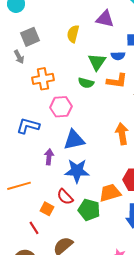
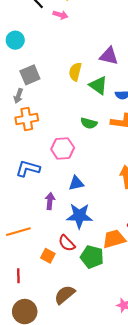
gray arrow: (19, 57) -> (18, 96), turned 48
green triangle: (97, 62) -> (98, 85), moved, turned -30
orange cross: (43, 79) -> (27, 119), moved
blue triangle: (74, 140) -> (76, 183), size x0.7
red line: (34, 228) -> (18, 276), moved, turned 32

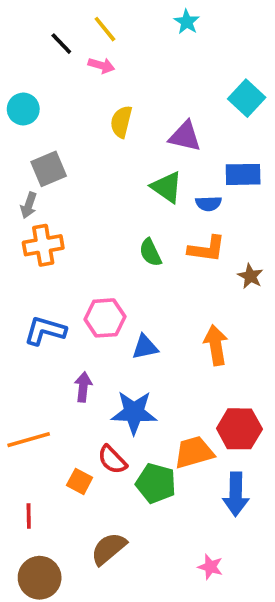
yellow semicircle: (75, 72) -> (121, 122), moved
green semicircle: (89, 123) -> (150, 253), turned 49
pink hexagon: (63, 148) -> (105, 318), moved
blue triangle: (76, 183) -> (145, 347), moved

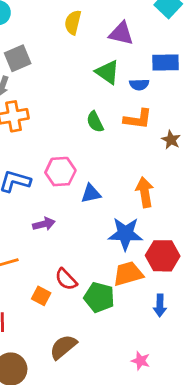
purple arrow: (83, 387) -> (44, 224), turned 70
blue star: (134, 412) -> (125, 234), moved
blue arrow: (236, 494) -> (160, 306), size x0.7

